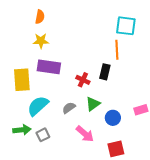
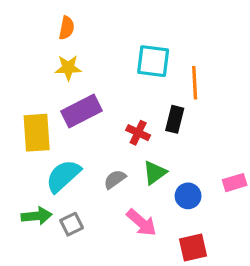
cyan square: (126, 26) -> (153, 61), moved
purple rectangle: (49, 67) -> (82, 111), turned -35

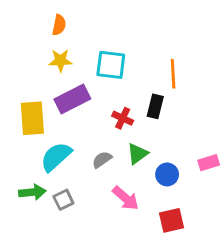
cyan square: (153, 61) -> (111, 65), moved

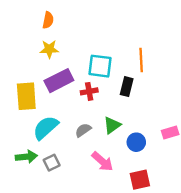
cyan square: (111, 65) -> (100, 66), moved
red cross: (123, 118) -> (89, 91), moved, turned -35

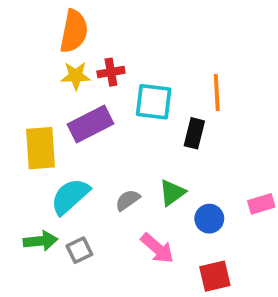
orange semicircle: (48, 20) -> (74, 31), size x1.6
red cross: (89, 91) -> (111, 72), moved

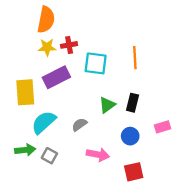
black rectangle: (194, 133) -> (132, 103), moved
green triangle: (172, 193) -> (107, 105), moved
pink arrow: (157, 248) -> (98, 155), turned -30
gray square: (79, 250) -> (49, 156), turned -35

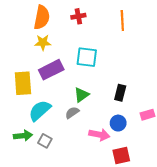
red cross: (69, 45) -> (78, 16), moved
orange line: (135, 58) -> (122, 21), moved
green triangle: (107, 105) -> (82, 95), moved
pink arrow: (98, 155) -> (99, 135), moved

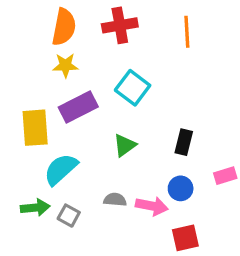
red cross: (78, 16) -> (120, 25), size x1.5
cyan square: (87, 57) -> (133, 88), turned 30
gray semicircle: (72, 113) -> (115, 200), moved, turned 40

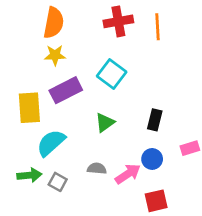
red cross: (120, 25) -> (118, 21), moved
pink arrow: (152, 206) -> (128, 174), turned -45

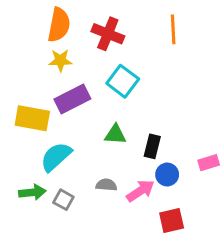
red cross: (118, 21) -> (108, 34), moved, turned 32
yellow rectangle: (29, 108) -> (32, 118), turned -76
black rectangle: (155, 120) -> (152, 146), moved
green triangle: (105, 123) -> (115, 135), turned 40

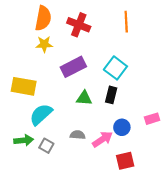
cyan square: (123, 81) -> (115, 68), moved
purple rectangle: (72, 99) -> (73, 67), moved
black rectangle: (152, 146) -> (111, 95), moved

